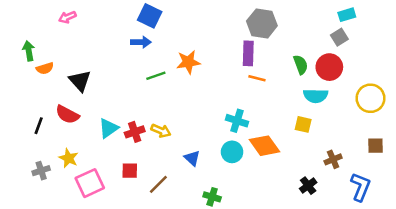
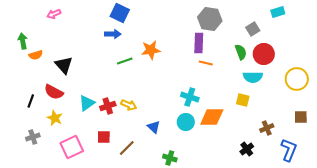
gray square: (339, 37) -> (253, 29), moved
orange diamond: (264, 146) -> (212, 117), turned -55
yellow star: (69, 158) -> (55, 118), moved

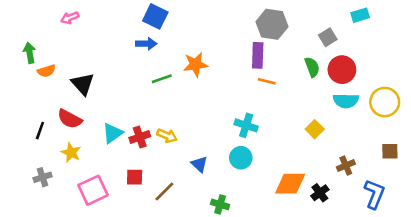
cyan semicircle: (253, 77) -> (346, 101), moved
yellow square: (243, 100) -> (315, 129), turned 32
orange diamond: (212, 117) -> (290, 184), moved

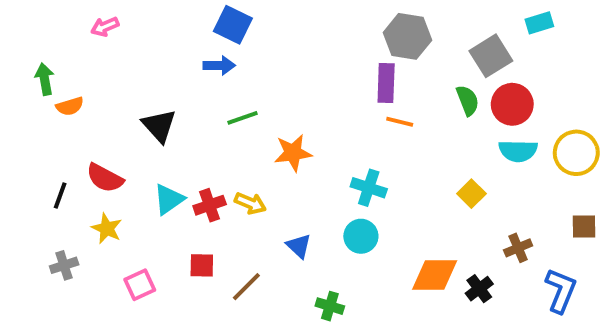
gray square: (328, 37) -> (491, 56), size x1.5
orange star: (195, 64) -> (293, 153), moved
black triangle: (83, 84) -> (159, 126), moved
pink square: (93, 190) -> (140, 285), size x0.7

